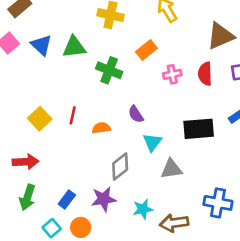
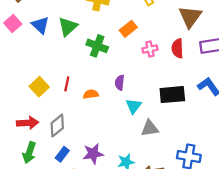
brown triangle: (220, 36) -> (190, 17), turned -30
green triangle: (74, 47) -> (68, 27), turned -35
purple semicircle: (136, 114) -> (120, 83), turned 40
gray diamond: (120, 167) -> (57, 126), moved

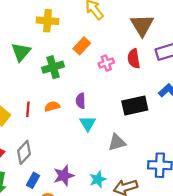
green cross: (97, 46) -> (53, 67), turned -30
orange semicircle: (91, 94) -> (52, 106), moved
cyan triangle: (134, 106) -> (88, 123), moved

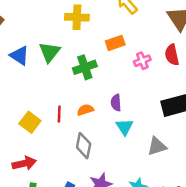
orange rectangle: (82, 46) -> (115, 43), turned 30
gray diamond: (24, 152) -> (84, 146), moved, turned -30

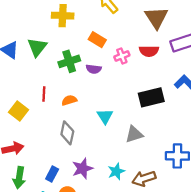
orange rectangle: (115, 43) -> (97, 40), turned 49
red semicircle: (172, 55) -> (149, 51), turned -78
purple semicircle: (116, 103) -> (94, 69), moved, turned -80
red line: (59, 114) -> (44, 94), moved

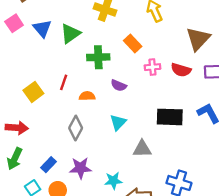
purple semicircle: (94, 69) -> (119, 85), moved

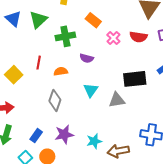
pink cross: (152, 67) -> (113, 38), turned -32
gray triangle: (142, 149) -> (117, 100), moved

